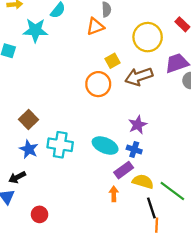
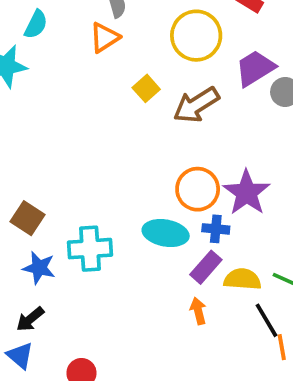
orange circle: (98, 84) -> (198, 189), moved
purple star: (138, 125) -> (247, 193), moved, size x1.4

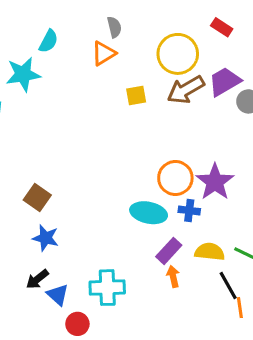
yellow square: (146, 88) -> (136, 95), turned 30
brown arrow: (196, 105) -> (186, 90), moved
cyan cross: (90, 249) -> (107, 288), moved
purple rectangle: (206, 267) -> (169, 251), moved
blue triangle: (20, 356) -> (58, 295), moved

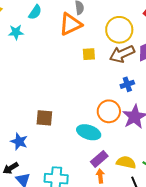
orange triangle: (104, 53) -> (70, 24), size x1.4
cyan star: (23, 74) -> (16, 32), size x0.7
brown square: (37, 198) -> (44, 118), moved, turned -36
blue cross: (189, 211) -> (127, 84), moved, turned -32

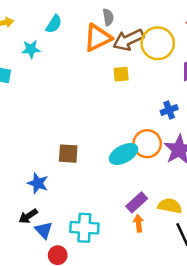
brown arrow: (122, 54) -> (128, 40), moved
cyan ellipse: (89, 132) -> (123, 154), moved, turned -45

